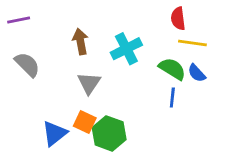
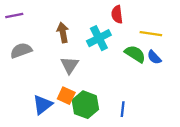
red semicircle: (178, 19) -> (117, 14), moved
gray semicircle: (27, 64) -> (21, 51), turned -65
blue line: (172, 98) -> (123, 109), moved

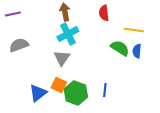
brown arrow: (63, 32) -> (65, 12), moved
cyan cross: (99, 38) -> (68, 34), moved
blue semicircle: (154, 57) -> (137, 51), turned 48
blue line: (123, 109) -> (105, 90), moved

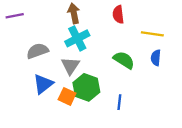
gray semicircle: (19, 45) -> (37, 51), moved
green semicircle: (120, 48) -> (124, 60), moved
blue triangle: (38, 93) -> (43, 84), moved
green hexagon: (76, 93) -> (86, 87), moved

